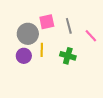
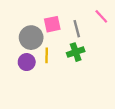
pink line: (91, 36) -> (101, 16), moved
green cross: (68, 56) -> (76, 52), moved, turned -35

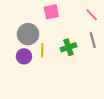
pink square: (52, 24) -> (51, 12), moved
gray line: (77, 29) -> (93, 40), moved

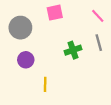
gray circle: (28, 34) -> (20, 28), moved
yellow line: (42, 50) -> (45, 84), moved

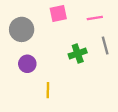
pink line: (98, 16) -> (95, 18), moved, turned -56

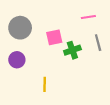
pink square: (58, 13) -> (54, 37), moved
purple circle: (27, 64) -> (17, 60), moved

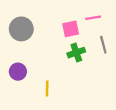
pink square: (54, 37) -> (71, 29), moved
purple circle: (17, 60) -> (18, 72), moved

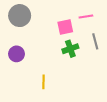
gray circle: (21, 29) -> (20, 16), moved
purple circle: (18, 72) -> (17, 54), moved

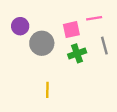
gray circle: (20, 16) -> (42, 43), moved
purple circle: (17, 54) -> (20, 26), moved

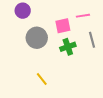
purple circle: (20, 26) -> (23, 11), moved
yellow line: (47, 90) -> (42, 79), turned -40

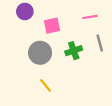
pink square: (63, 26) -> (52, 26), moved
gray circle: (37, 38) -> (40, 53), moved

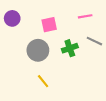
purple circle: (25, 12) -> (12, 18), moved
gray line: (100, 43) -> (94, 41), turned -49

